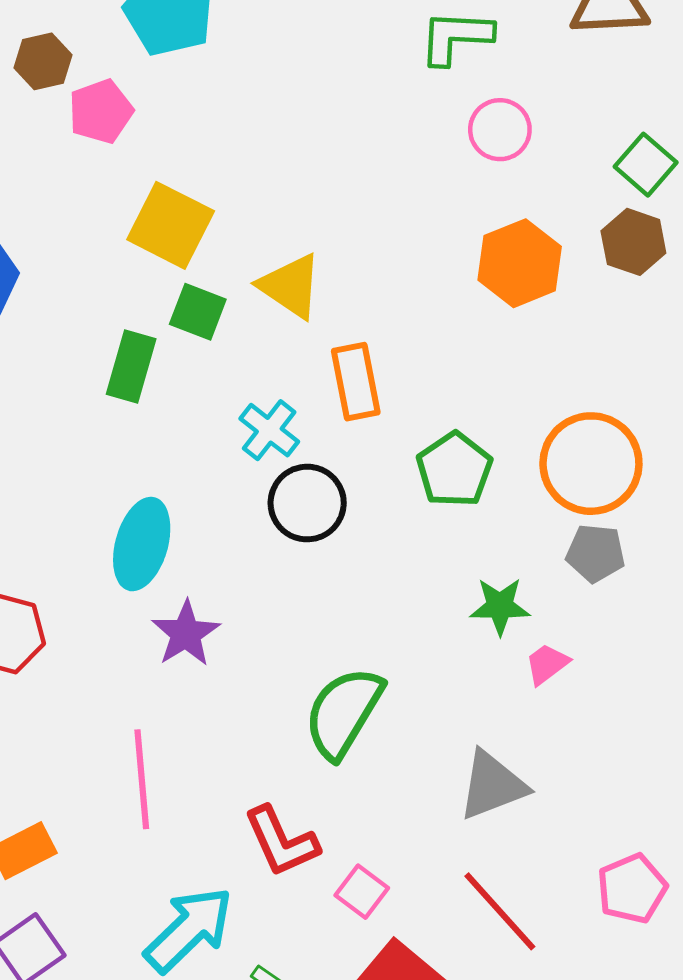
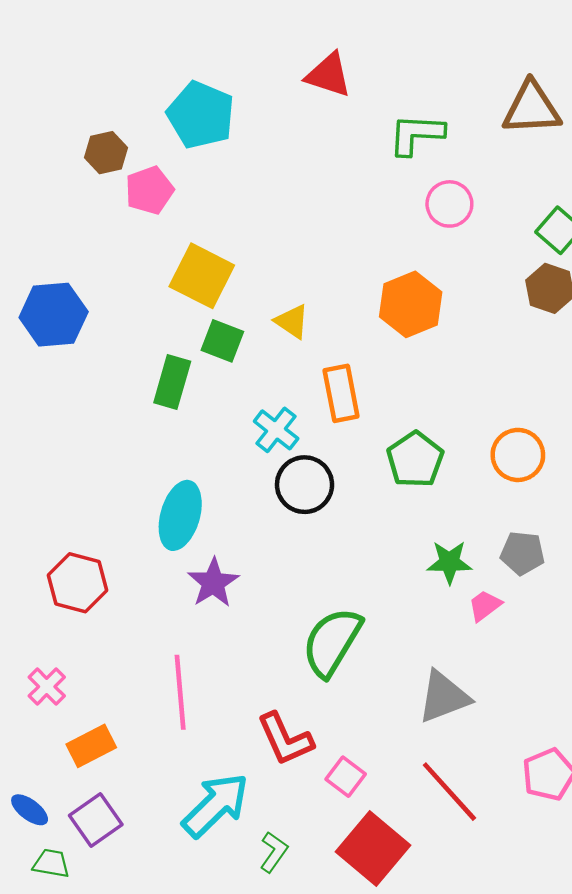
orange hexagon: (520, 263) -> (411, 304), moved
yellow triangle: (290, 286) -> (292, 321), size x0.7
orange circle: (591, 464) -> (518, 455), size x0.7
gray pentagon: (596, 553) -> (522, 553), moved

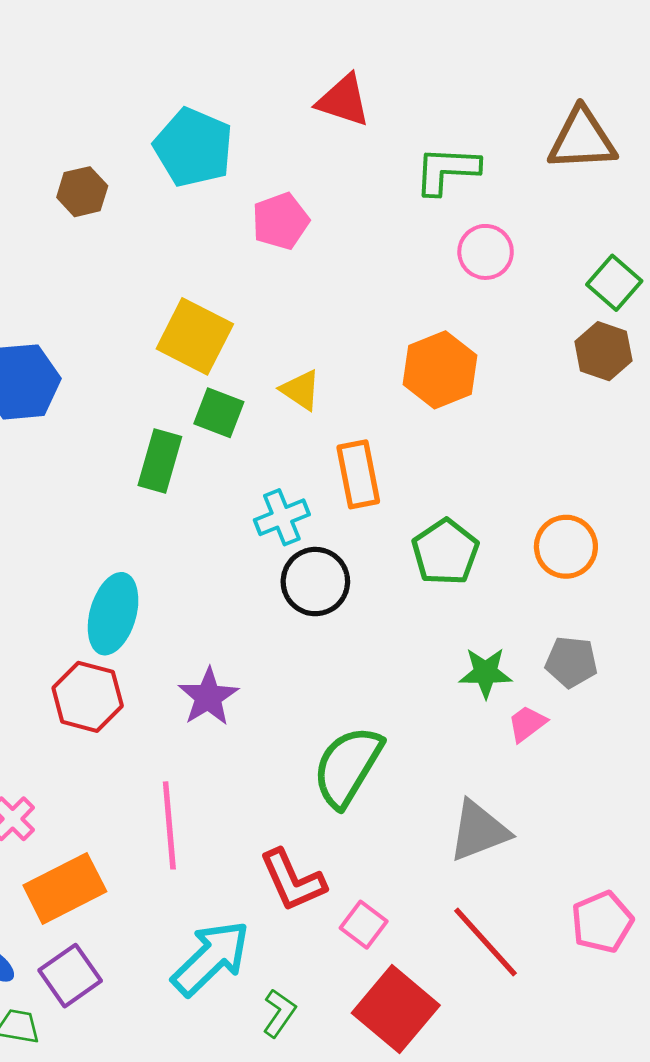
pink pentagon: (149, 190) -> (281, 221), moved
cyan cross: (276, 430) -> (282, 517), turned 30
cyan ellipse: (180, 515) -> (113, 614), moved
red hexagon: (77, 583) -> (88, 697), moved
orange rectangle: (91, 746) -> (65, 888), size x1.4

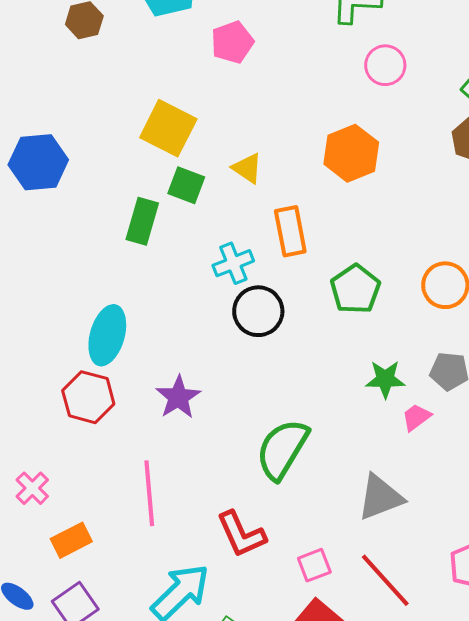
orange rectangle: (65, 888) -> (71, 540), size x0.7
pink square: (364, 925) -> (314, 565), moved, turned 32

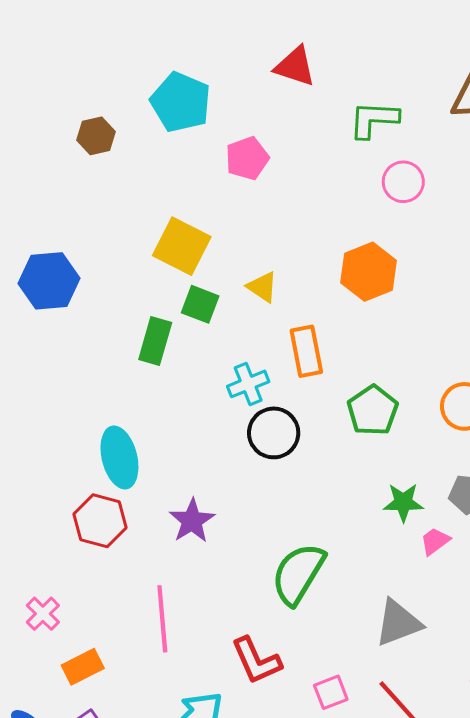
cyan ellipse: (107, 335) -> (119, 457), turned -30

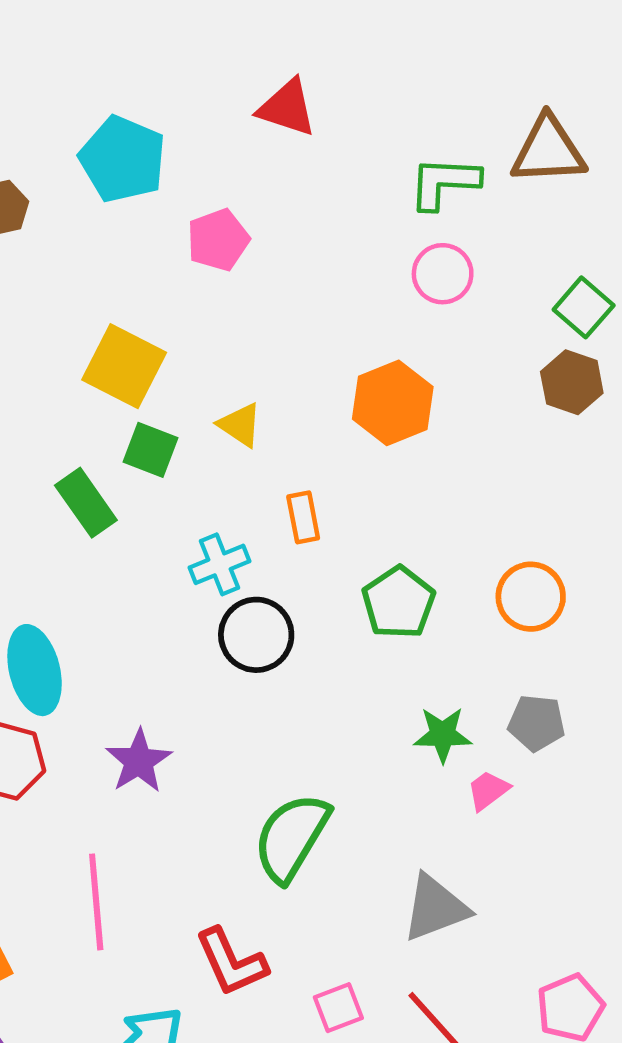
green L-shape: (374, 120) -> (444, 183), moved
green rectangle: (155, 341) -> (86, 503), turned -51
orange rectangle: (306, 351) -> (303, 517), size x0.7

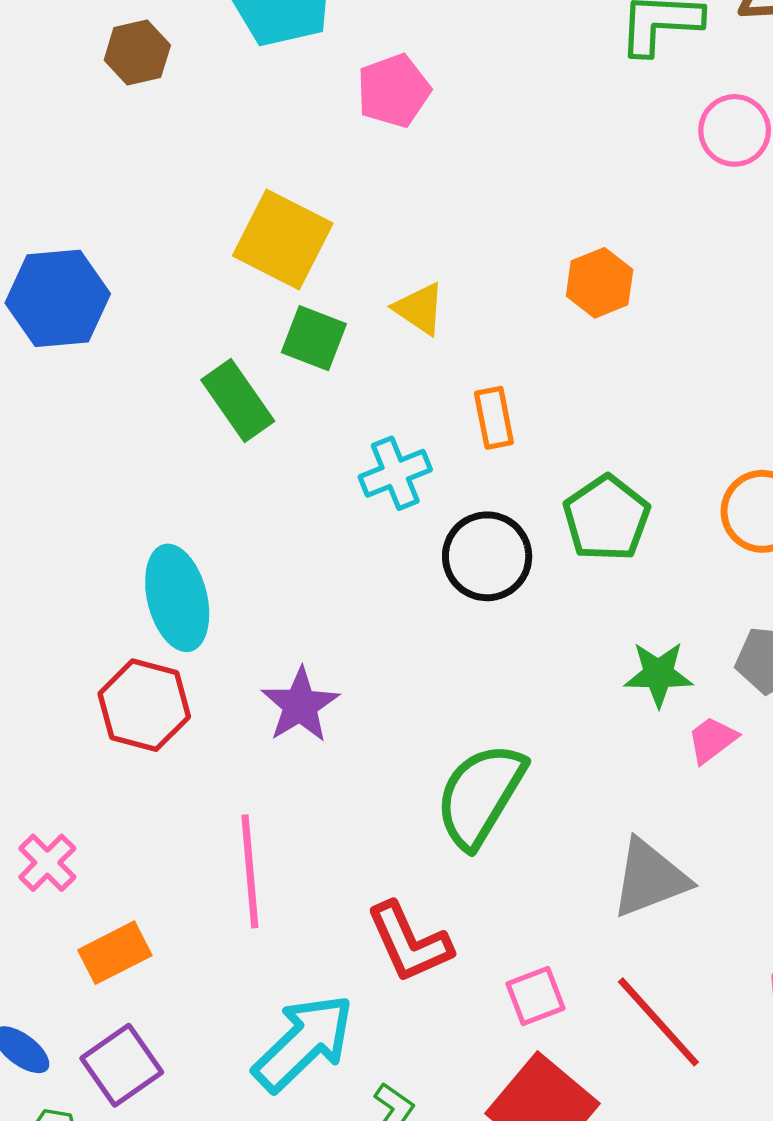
pink circle: (443, 274) -> (735, 130), moved
orange hexagon: (393, 403) -> (600, 283), size x0.7
black circle: (256, 635) -> (487, 556), moved

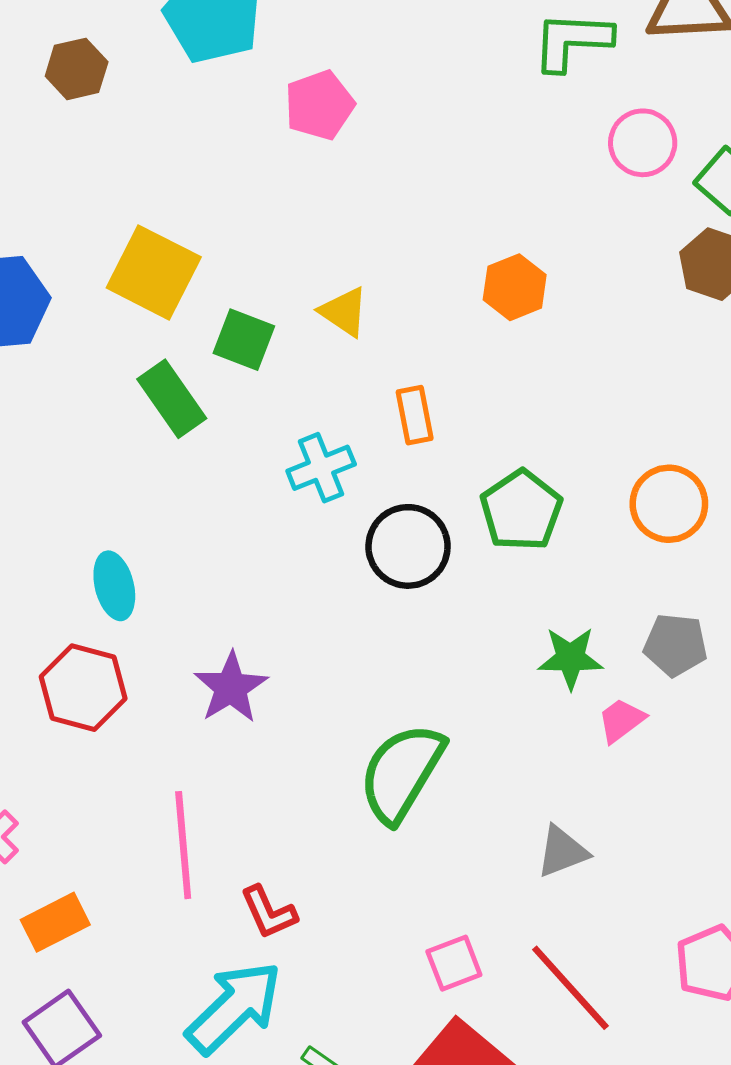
yellow square: (283, 240) -> (154, 272), moved
cyan ellipse: (177, 598) -> (114, 586), size x0.7
gray triangle: (650, 878) -> (562, 852), size x0.7
red L-shape: (409, 942) -> (269, 912), moved, size x0.7

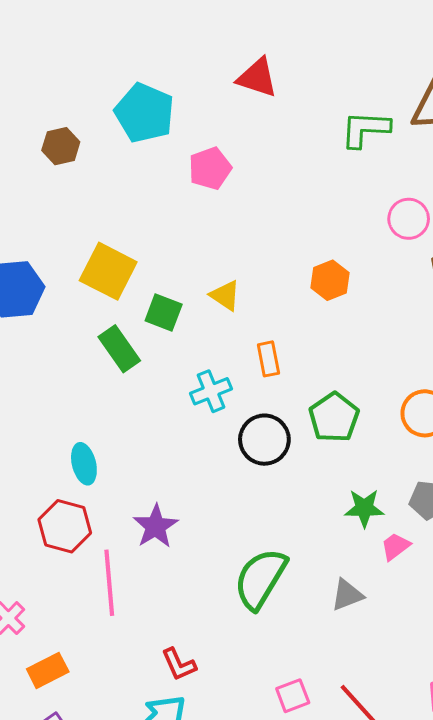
pink circle: (643, 143) -> (409, 219), moved
pink line: (183, 845) -> (109, 583), moved
gray triangle: (562, 852) -> (347, 595), moved

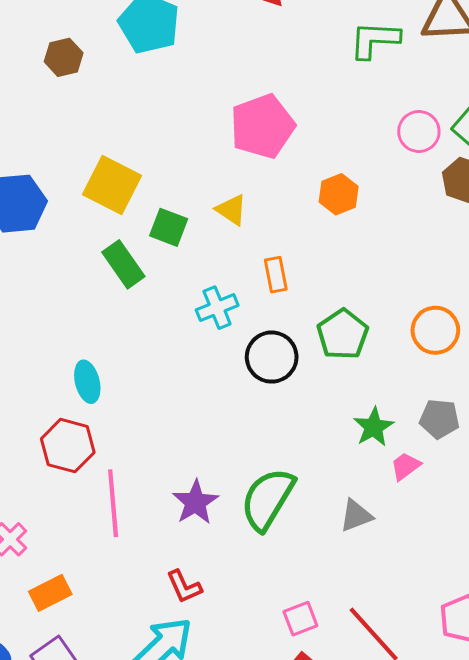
pink pentagon: (210, 168) -> (262, 126), moved, size x1.5
green star: (364, 508) -> (374, 427), turned -30
purple star: (156, 526) -> (195, 502), moved

